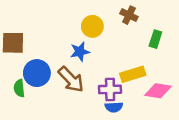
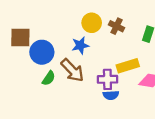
brown cross: (129, 15) -> (117, 26), moved
blue circle: (37, 73) -> (42, 52), moved
green semicircle: (19, 88) -> (49, 78), moved, turned -140

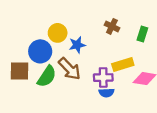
yellow circle: (92, 23) -> (58, 33), moved
brown square: (20, 37) -> (20, 71), moved
green semicircle: (49, 78) -> (47, 76), size x1.5

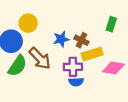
brown cross: (112, 26) -> (81, 40), moved
blue star: (77, 45) -> (61, 39), moved

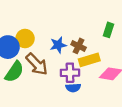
yellow circle: (28, 23) -> (25, 38), moved

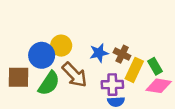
green rectangle: (108, 30) -> (155, 66), moved, turned -48
yellow rectangle: (89, 60) -> (134, 70), turned -48

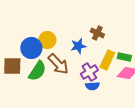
brown cross: (122, 54) -> (97, 33), moved
green rectangle: (155, 66) -> (124, 57), turned -48
purple cross: (112, 85) -> (89, 72), turned -30

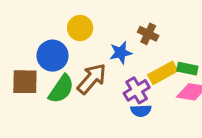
yellow circle: (47, 40) -> (80, 28), moved
yellow rectangle: (107, 60) -> (163, 73), turned 36
brown arrow: (58, 64) -> (92, 79), turned -95

